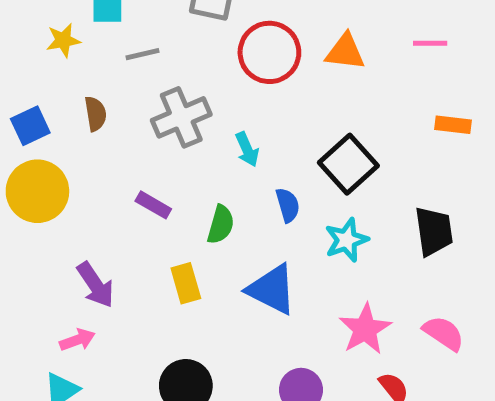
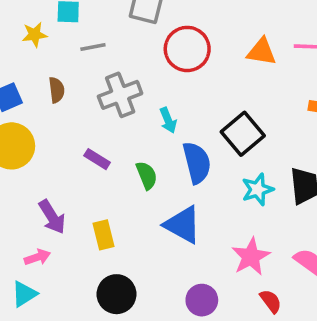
orange triangle: (345, 52) -> (261, 52), moved
blue semicircle: (288, 205) -> (197, 163), size x1.6
green semicircle: (221, 225) -> (147, 175), turned -40
cyan star: (346, 240) -> (257, 189), moved
yellow rectangle: (186, 283) -> (103, 235), moved

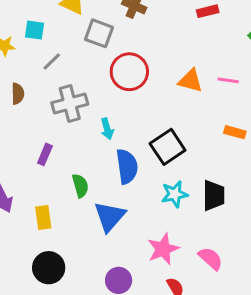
gray line: (93, 47) -> (52, 62), turned -40
purple rectangle: (97, 159) -> (45, 154), turned 75
green semicircle: (147, 175) -> (80, 186), moved
blue triangle: (183, 225) -> (110, 216), turned 36

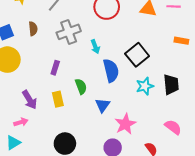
blue triangle: (110, 216) -> (103, 105), size x0.7
yellow rectangle: (43, 218) -> (58, 99), moved
pink star: (163, 249) -> (125, 124), moved

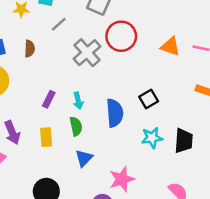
gray cross: (69, 32) -> (87, 53), moved, turned -30
cyan arrow: (95, 47) -> (78, 101), moved
black square: (137, 55) -> (149, 99), size x0.7
blue triangle: (103, 105) -> (84, 158), moved

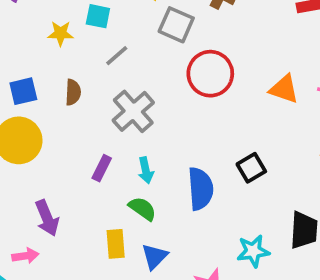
gray cross: (87, 53) -> (133, 111), moved
green semicircle: (76, 126) -> (142, 209), turned -42
yellow rectangle: (46, 137) -> (116, 244), moved
cyan star: (152, 138) -> (253, 251), moved

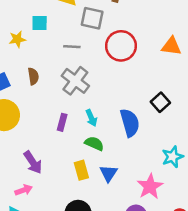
gray line: (117, 56) -> (72, 47), moved, turned 56

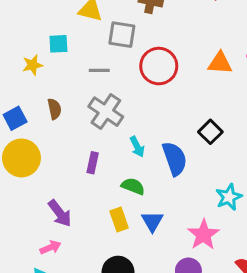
cyan arrow: (91, 118) -> (137, 147), moved

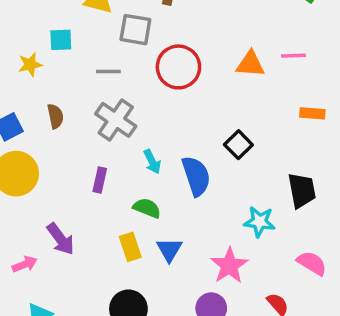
cyan star: (229, 197) -> (260, 222), turned 30
pink arrow: (50, 247) -> (25, 264), moved

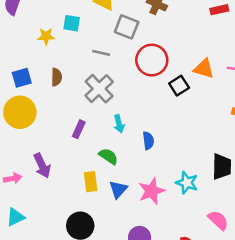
black square: (238, 145) -> (179, 86), moved
blue semicircle: (196, 176) -> (148, 141), size x0.6
pink star: (229, 266) -> (151, 191), moved

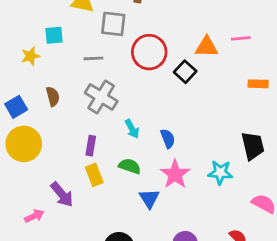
yellow rectangle: (91, 182) -> (94, 175), moved
pink star: (151, 191) -> (175, 174), moved

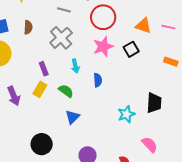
black square: (185, 72) -> (131, 49), moved
purple rectangle: (91, 146) -> (44, 69), turned -48
cyan star: (220, 172) -> (126, 114), turned 30
pink star: (175, 174) -> (103, 47), moved
yellow rectangle: (94, 175) -> (40, 89), turned 35

